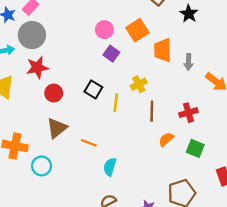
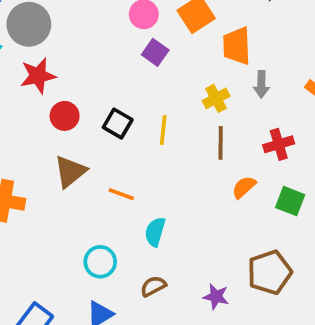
gray arrow: (189, 62) -> (261, 84), moved
yellow cross: (139, 84) -> (216, 98), moved
black square: (93, 89) -> (118, 124), moved
cyan circle: (41, 166) -> (100, 262), moved

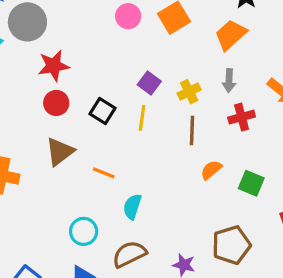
orange trapezoid: (237, 46) -> (231, 35), moved, turned 48
purple square: (155, 52) -> (149, 83), moved
red star: (38, 76) -> (53, 66), moved
red cross: (279, 144) -> (242, 117), moved
brown semicircle: (153, 286) -> (129, 254), size x1.5

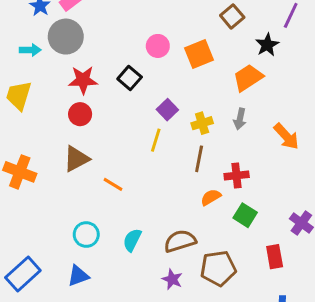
black square: (102, 111) -> (130, 78), moved
red cross: (242, 117) -> (237, 176), moved
cyan semicircle: (132, 207) -> (132, 240), moved
brown semicircle: (129, 254) -> (180, 241), moved

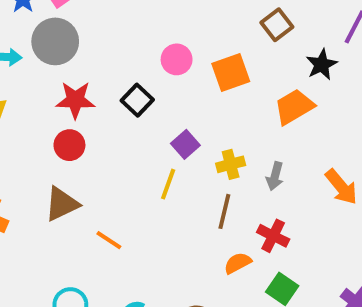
gray arrow: (240, 119) -> (275, 176), moved
red cross: (237, 176) -> (273, 236), turned 30

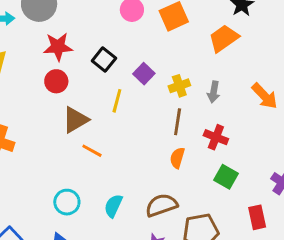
black square: (137, 100) -> (104, 60), moved
yellow line: (168, 184) -> (117, 101), moved
brown triangle: (62, 204) -> (75, 120), moved
orange semicircle: (238, 263) -> (177, 158), moved, turned -40

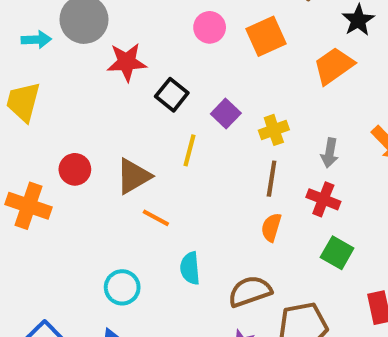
red star: (58, 47) -> (127, 62), moved
red circle: (56, 81) -> (75, 169), moved
gray arrow: (214, 92) -> (330, 153), moved
cyan semicircle: (113, 206) -> (190, 268), moved, turned -30

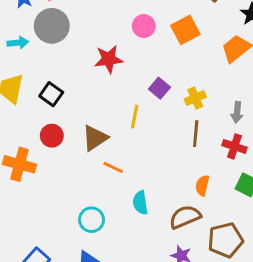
red star: (127, 62) -> (109, 59), moved
black square: (172, 95) -> (51, 94), moved
orange semicircle: (271, 227) -> (202, 185), moved

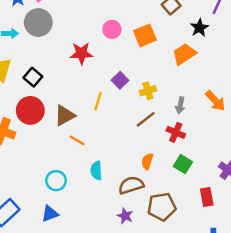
brown line: (196, 134) -> (146, 119), turned 42
red circle: (52, 136) -> (30, 110), size x1.5

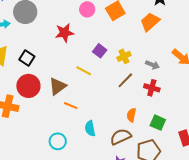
yellow line: (98, 101) -> (84, 71), turned -70
gray arrow: (180, 105) -> (152, 65), turned -72
green square: (183, 164) -> (158, 123), moved

